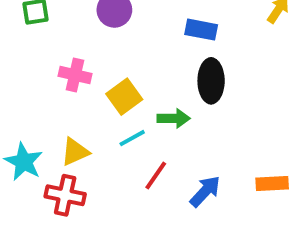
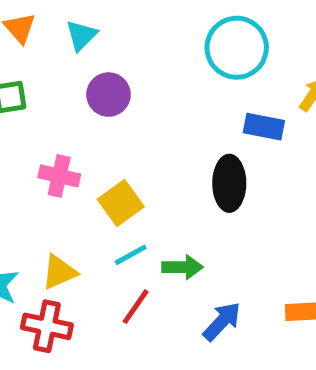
blue rectangle: (201, 30) -> (264, 127), moved
green arrow: (174, 118) -> (182, 267), moved
red line: (156, 176) -> (136, 307), moved

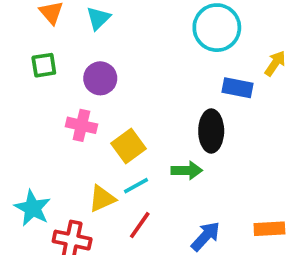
purple circle: (109, 95) -> (100, 78), moved
green arrow: (182, 267) -> (187, 170), moved
yellow triangle: (59, 272) -> (102, 199), moved

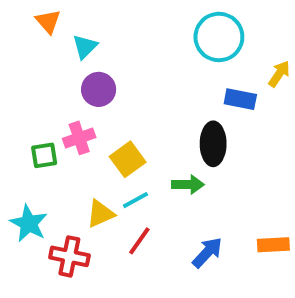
cyan triangle: (98, 18) -> (85, 47), moved
green square: (44, 65) -> (44, 155), moved
pink cross: (81, 125) -> (79, 138), turned -32

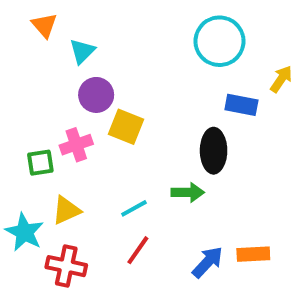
yellow square: (128, 159) -> (126, 127), moved, turned -32
yellow triangle: (100, 214) -> (66, 210), moved
orange rectangle: (273, 245) -> (253, 254), moved

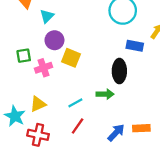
green square: (40, 163) -> (24, 56), moved

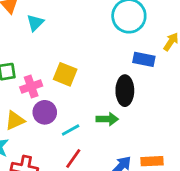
purple circle: (54, 40) -> (45, 112), moved
yellow triangle: (38, 104) -> (15, 120), moved

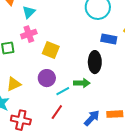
pink cross: (31, 87) -> (29, 34), moved
purple circle: (45, 112) -> (47, 78), moved
cyan line: (71, 130) -> (63, 91), moved

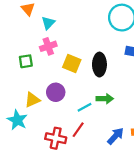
black ellipse: (95, 62) -> (99, 65), moved
purple circle: (47, 78) -> (56, 92), moved
red cross: (21, 120) -> (56, 138), moved

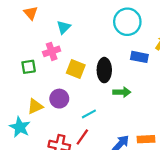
cyan triangle: (48, 23) -> (64, 27), moved
green arrow: (105, 99) -> (122, 92), moved

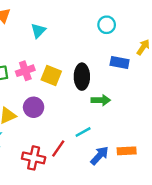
cyan circle: (127, 22) -> (107, 25), size x0.6
pink cross: (52, 51) -> (25, 71), moved
cyan line: (89, 114) -> (83, 132), moved

